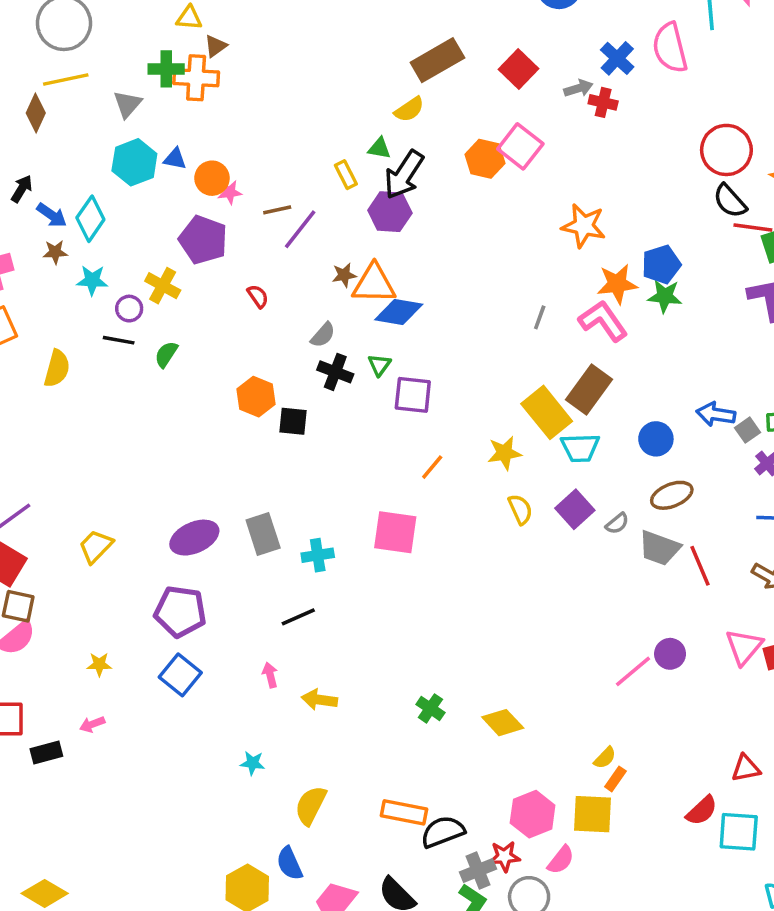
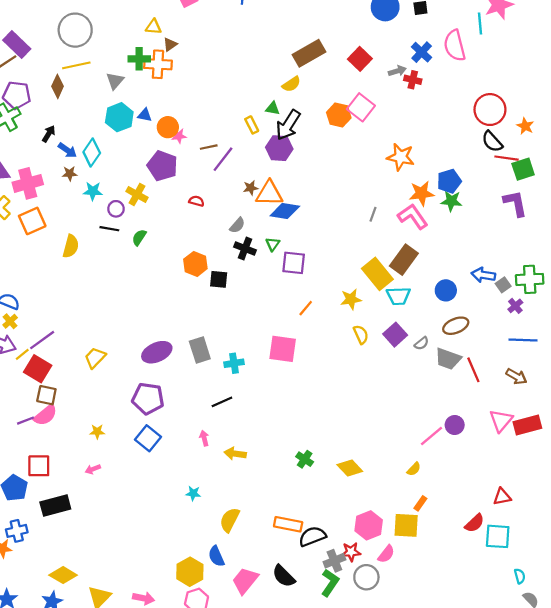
red semicircle: (258, 296) -> (197, 201), turned -40
black rectangle: (46, 752) -> (55, 506), moved, size x1.5
yellow semicircle: (605, 758) -> (414, 469), moved

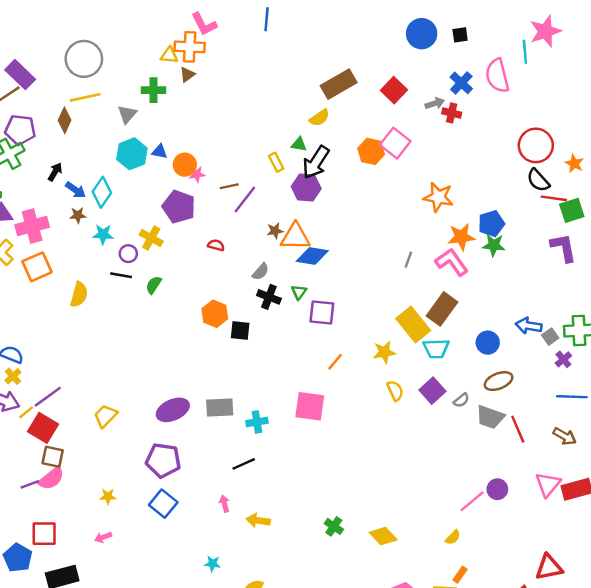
orange cross: (158, 64) -> (190, 47), moved
gray rectangle: (200, 350) -> (220, 407), turned -75
red triangle: (502, 497) -> (549, 567), size x1.4

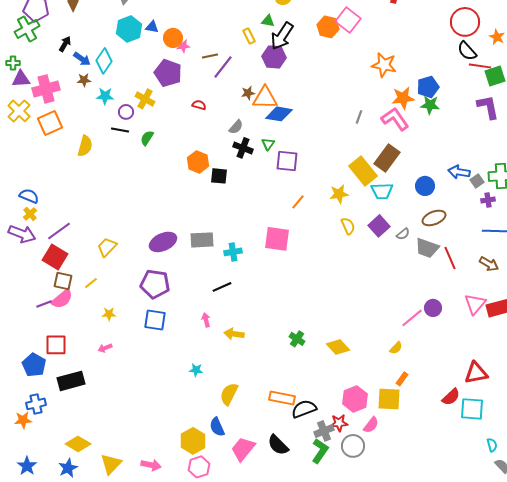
purple cross: (563, 359) -> (488, 200), turned 32
yellow line: (26, 412) -> (91, 283), moved
blue square: (163, 504) -> (155, 320), turned -30

